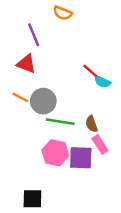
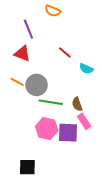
red line: (90, 71) -> (65, 52), moved

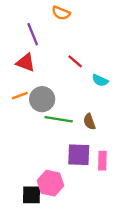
orange line: (17, 82) -> (20, 96), turned -48
pink rectangle: (84, 121) -> (102, 161), moved, turned 35
pink hexagon: (47, 129) -> (50, 183), moved

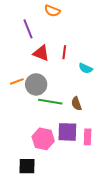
red line: (75, 61) -> (64, 52), turned 56
red triangle: (26, 63) -> (41, 53), moved
pink hexagon: (50, 183) -> (43, 139), moved

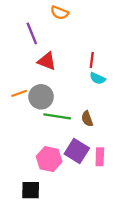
red line: (64, 52) -> (92, 60), moved
purple square: (67, 132) -> (77, 151), turned 30

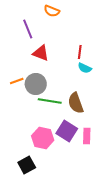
brown semicircle: (87, 119) -> (76, 103), size x1.5
black square: (31, 190) -> (27, 165), turned -30

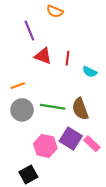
red line: (80, 52) -> (68, 58), moved
gray circle: (36, 84) -> (22, 110), moved
pink rectangle: (87, 136) -> (92, 144), turned -49

